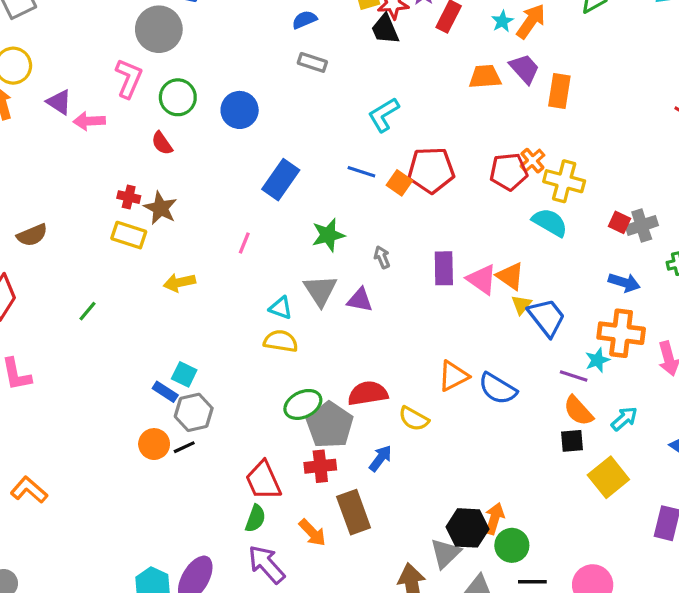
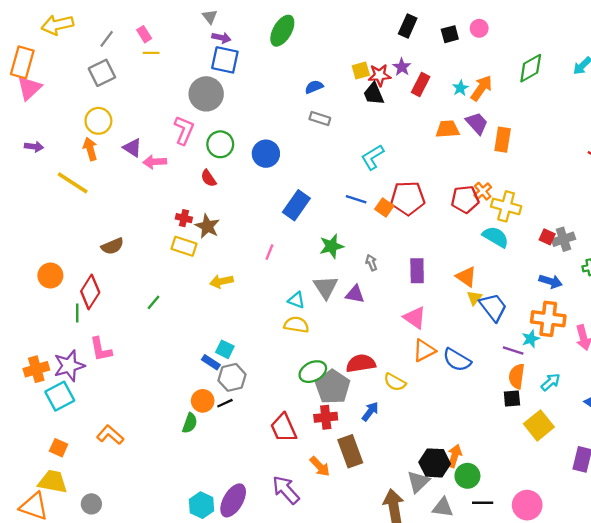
pink triangle: (482, 279) -> (415, 318), moved
orange semicircle: (578, 411) -> (517, 376), turned 50
green semicircle: (255, 518) -> (190, 423), moved

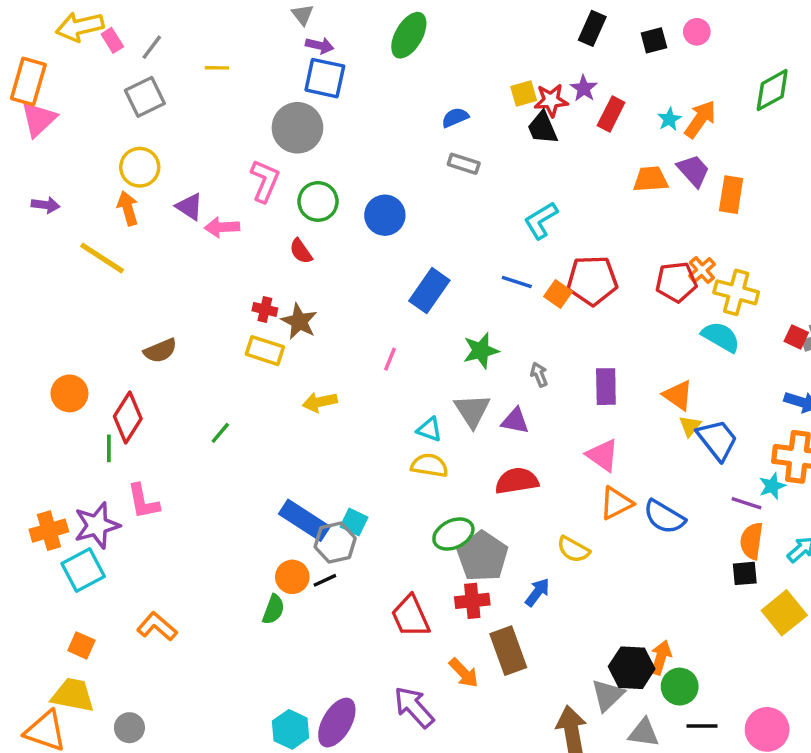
pink rectangle: (144, 34) -> (112, 40), moved
cyan square: (225, 349) -> (354, 522), moved
blue rectangle: (211, 362) -> (304, 520), size x1.8
red semicircle: (361, 363) -> (517, 481), moved

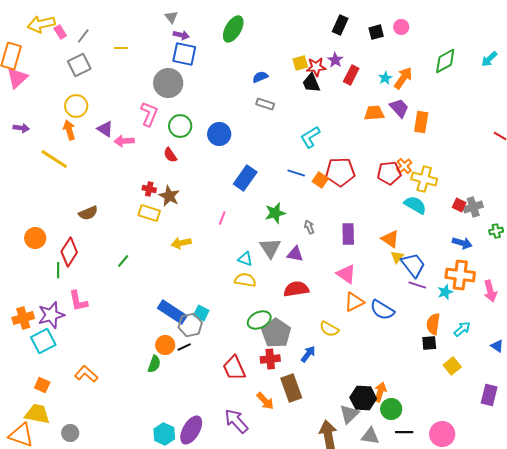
purple line: (747, 503) -> (417, 285), moved
yellow square: (784, 613) -> (452, 366), size x0.7

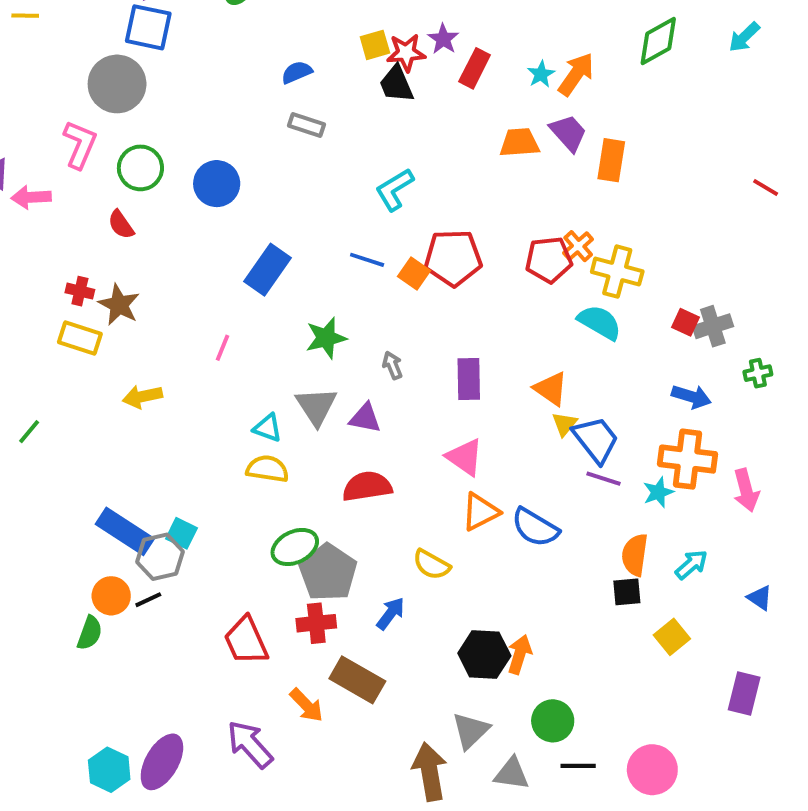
brown rectangle: (291, 388) -> (357, 680), turned -40
orange arrow: (380, 392) -> (519, 654), moved
black hexagon: (363, 398) -> (484, 654), moved

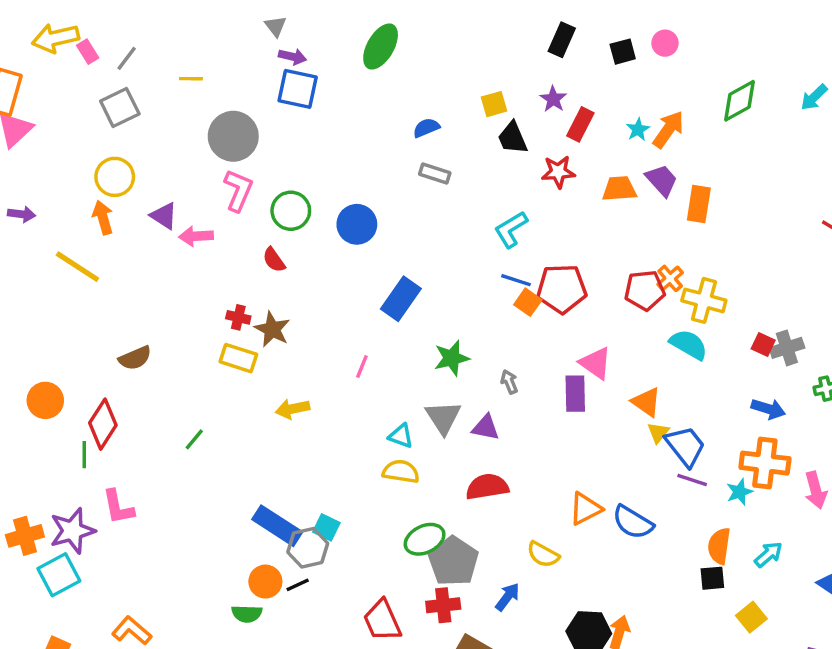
red star: (406, 53) -> (558, 172), moved
gray circle: (117, 84) -> (233, 136), moved
blue line: (367, 260) -> (516, 280), moved
pink triangle: (465, 457) -> (596, 363), moved
green semicircle: (90, 633) -> (247, 614), turned 72

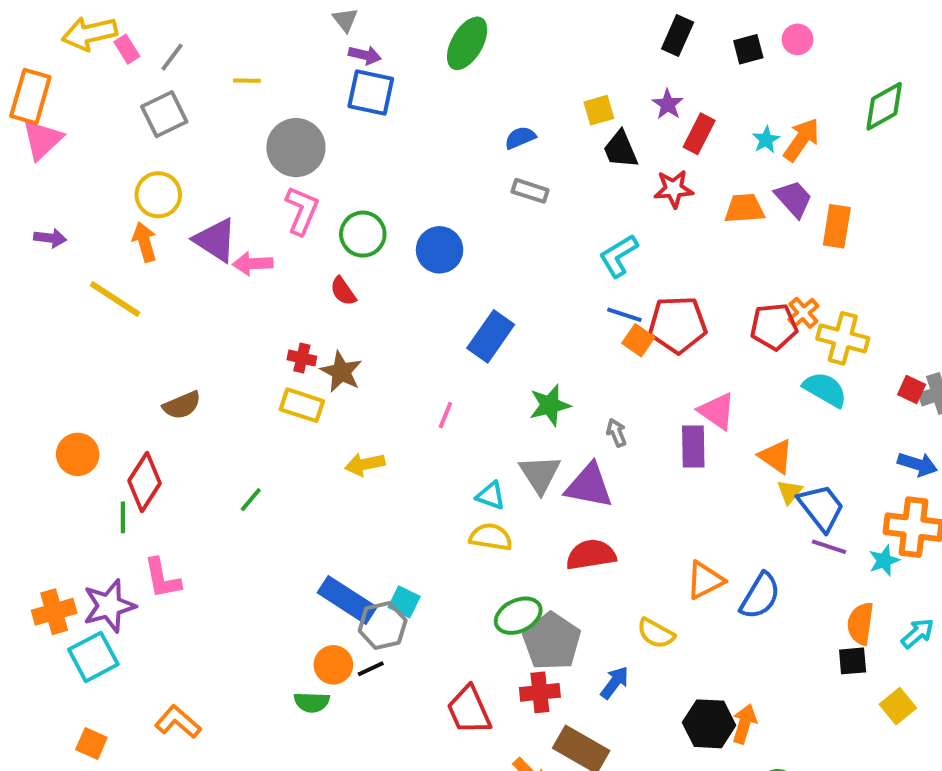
purple triangle: (164, 216) -> (215, 240), size x1.4
purple triangle: (486, 427) -> (589, 486), size x1.5
blue semicircle: (633, 522) -> (760, 596), turned -90

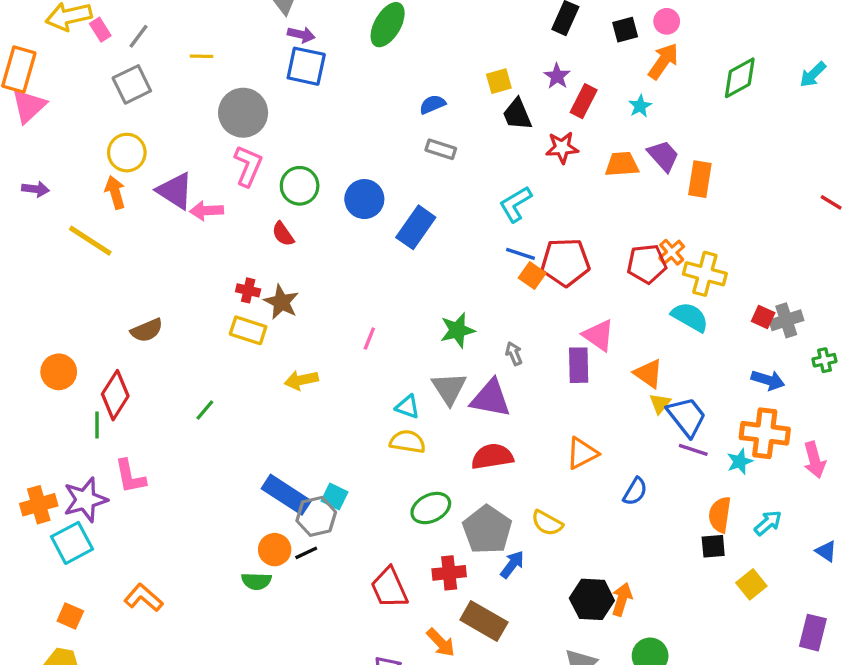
orange arrow: (801, 140) -> (663, 61), moved
blue rectangle: (491, 336) -> (416, 227), moved
orange triangle: (705, 580) -> (582, 453), moved
blue semicircle: (760, 596) -> (635, 491), size x0.7
gray pentagon: (552, 641) -> (487, 530), moved

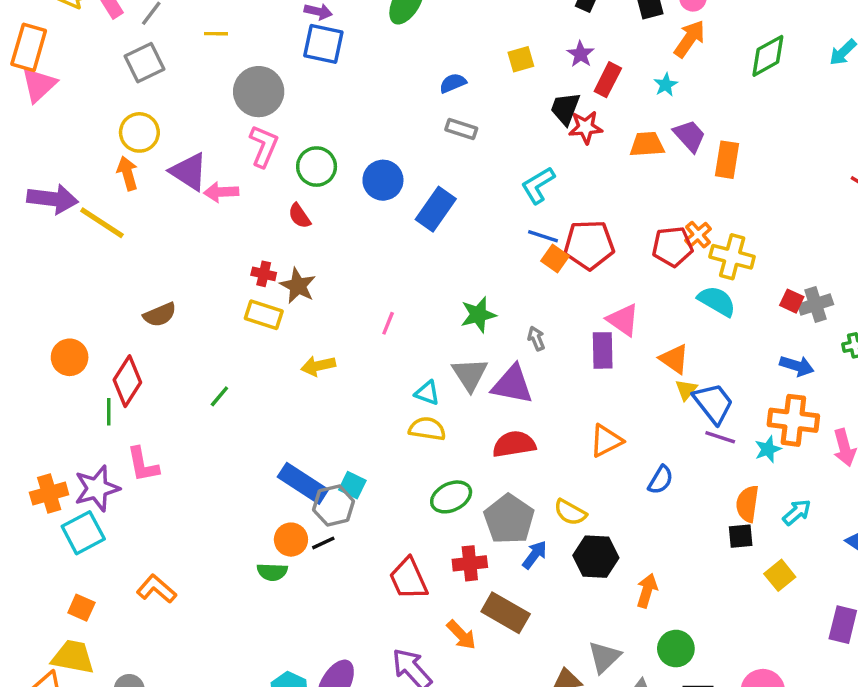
black trapezoid: (517, 114) -> (565, 109), moved, turned 44
purple arrow: (35, 189) -> (53, 199), moved, size x1.8
black hexagon: (592, 599) -> (596, 557), moved

